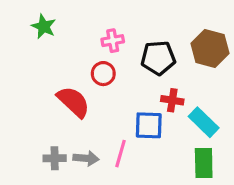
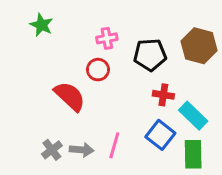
blue square: (149, 125) -> (160, 135), moved, turned 36
gray cross: (55, 158) -> (52, 150), turned -36

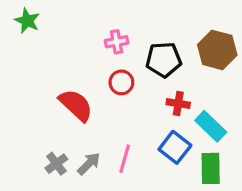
green star: (42, 25) -> (27, 21), moved
red circle: (98, 70) -> (121, 82), moved
gray arrow: (82, 150) -> (89, 164), turned -50

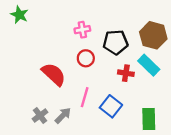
cyan rectangle: (211, 126) -> (149, 65), moved
blue square: (175, 147) -> (111, 106), moved
pink line: (125, 159) -> (85, 97), moved

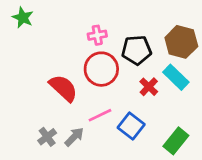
red circle: (86, 58) -> (101, 69), size x1.6
red cross: (126, 73) -> (149, 87), turned 35
pink line: (85, 97) -> (100, 115), turned 48
green rectangle: (149, 119) -> (176, 141), turned 40

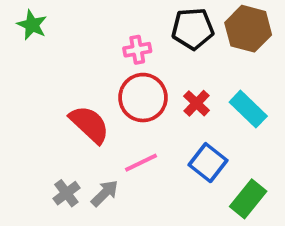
brown hexagon: (181, 42) -> (248, 29), moved
black pentagon: (137, 50) -> (193, 29), moved
red cross: (149, 87) -> (197, 103), moved
blue square: (131, 126) -> (208, 163), moved

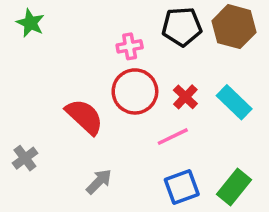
pink line: (141, 163) -> (173, 137), moved
blue square: (208, 163) -> (182, 187), moved, turned 32
gray cross: (66, 193) -> (25, 158), moved

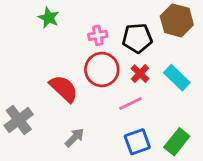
green star: (30, 23) -> (49, 18), moved
black pentagon: (182, 27) -> (137, 38), moved
gray cross: (25, 158) -> (19, 120), size x1.5

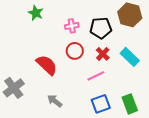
red circle: (102, 69) -> (75, 51), size x0.7
gray arrow: (75, 138) -> (55, 101), turned -98
green rectangle: (177, 142) -> (130, 104), turned -60

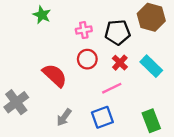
gray arrow: (55, 101) -> (64, 117), turned -91
blue square: (101, 104) -> (102, 117), moved

